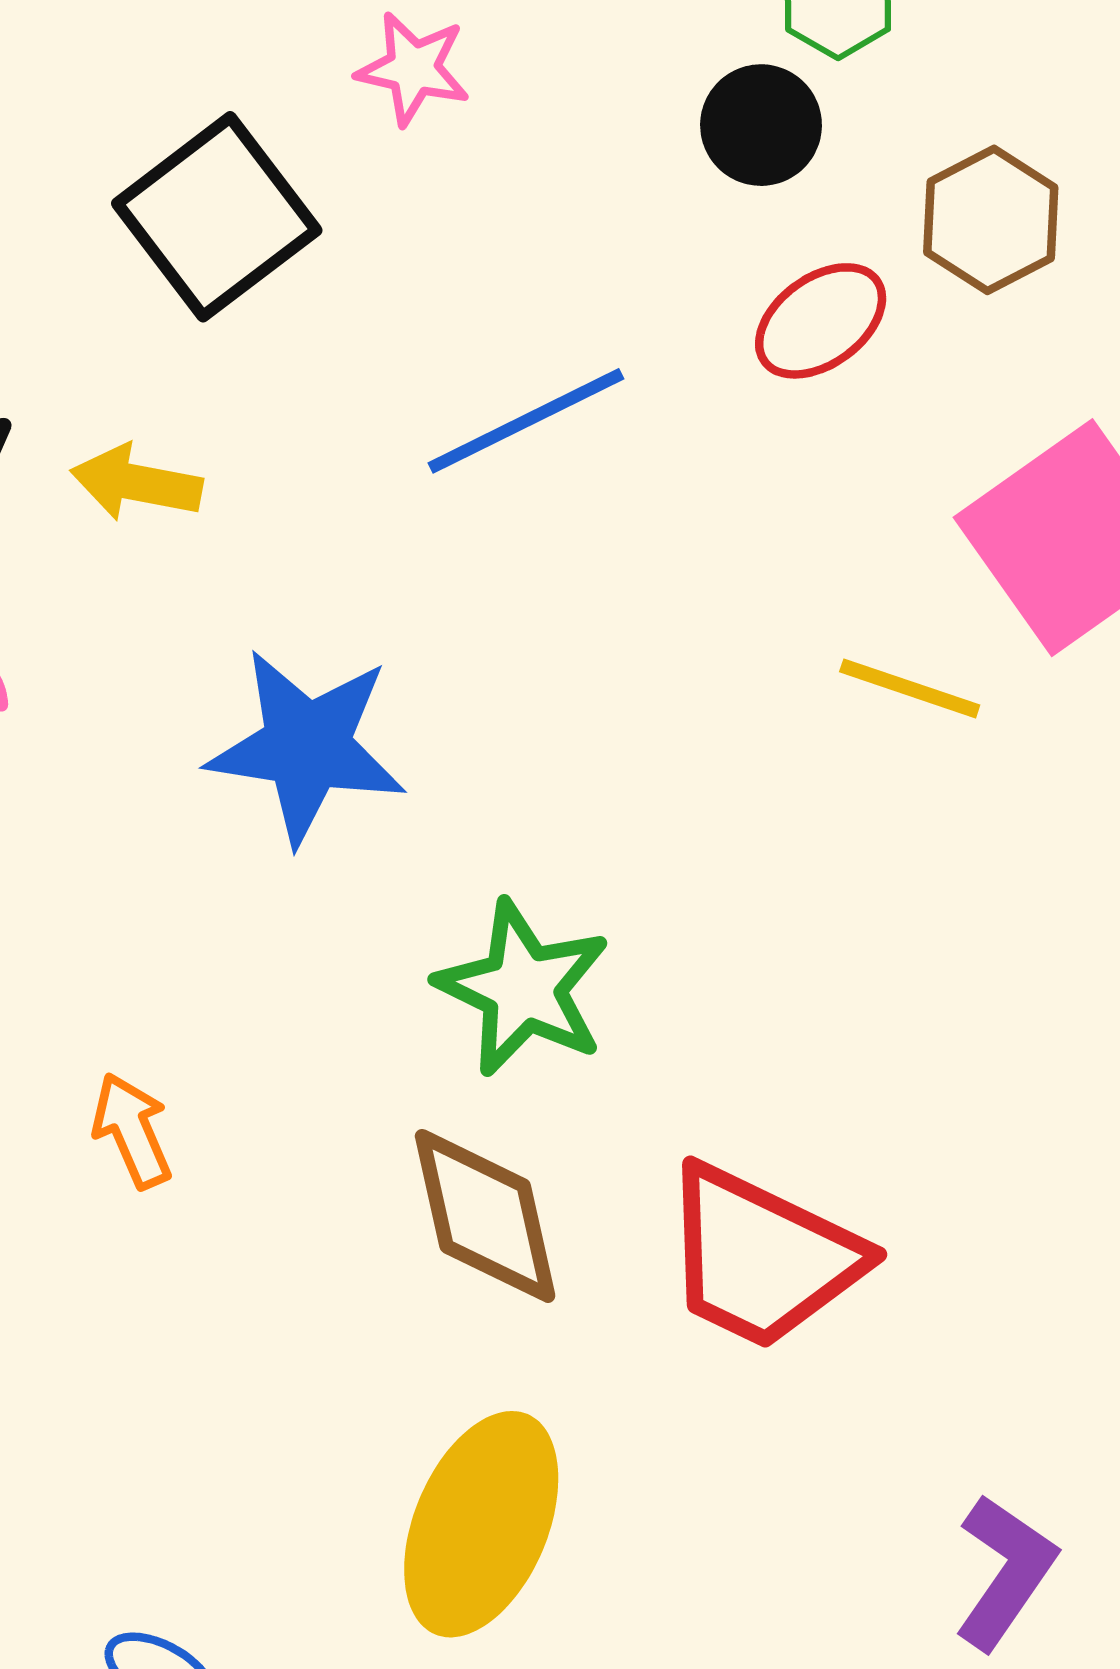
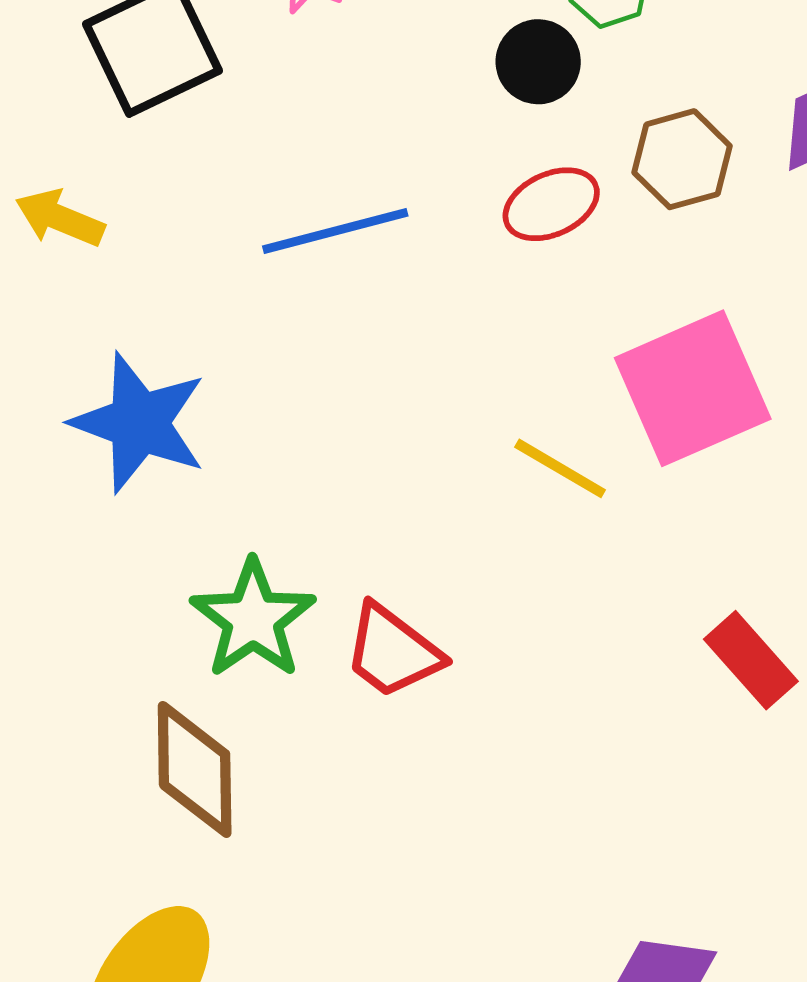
red trapezoid: (762, 1257) -> (393, 651), moved, size x0.7

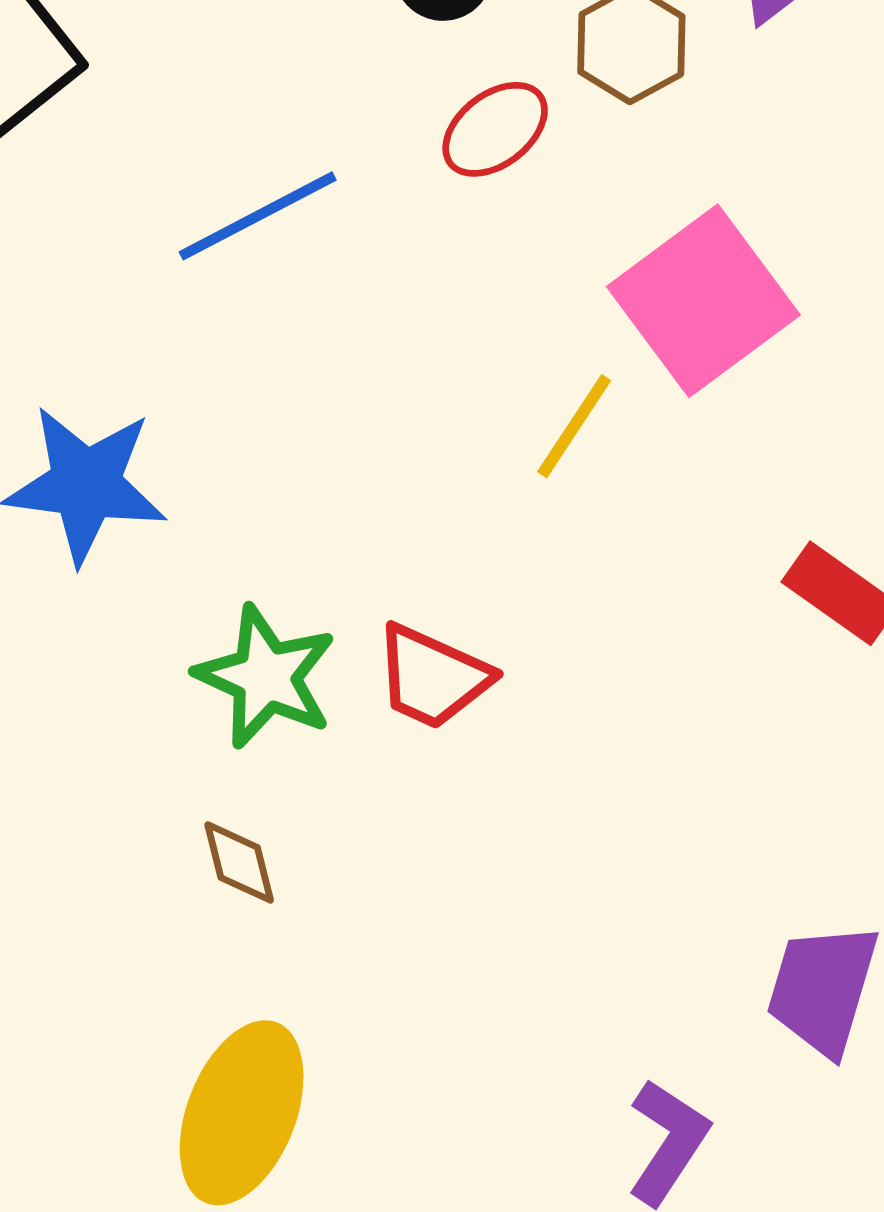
yellow line: (560, 468) -> (574, 426), turned -74
brown diamond: (195, 769) -> (239, 862), size x0.6

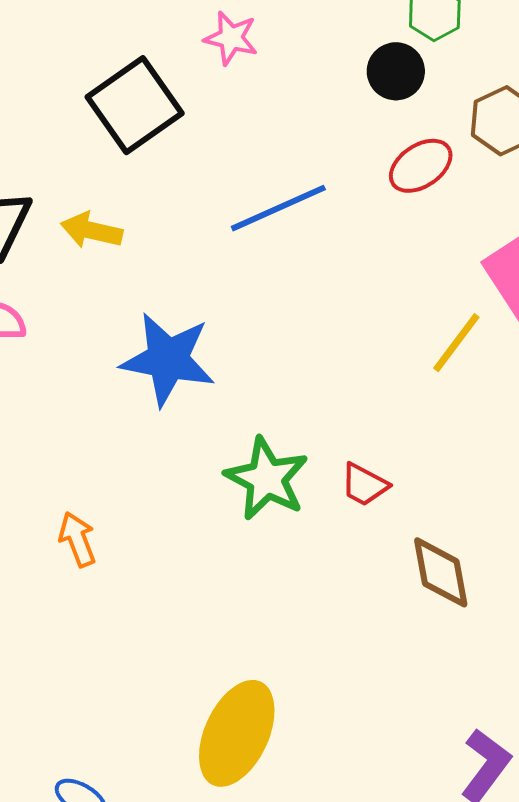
red trapezoid: (432, 677) -> (364, 485), size x0.7
brown diamond: (239, 862) -> (441, 572), moved, size x1.4

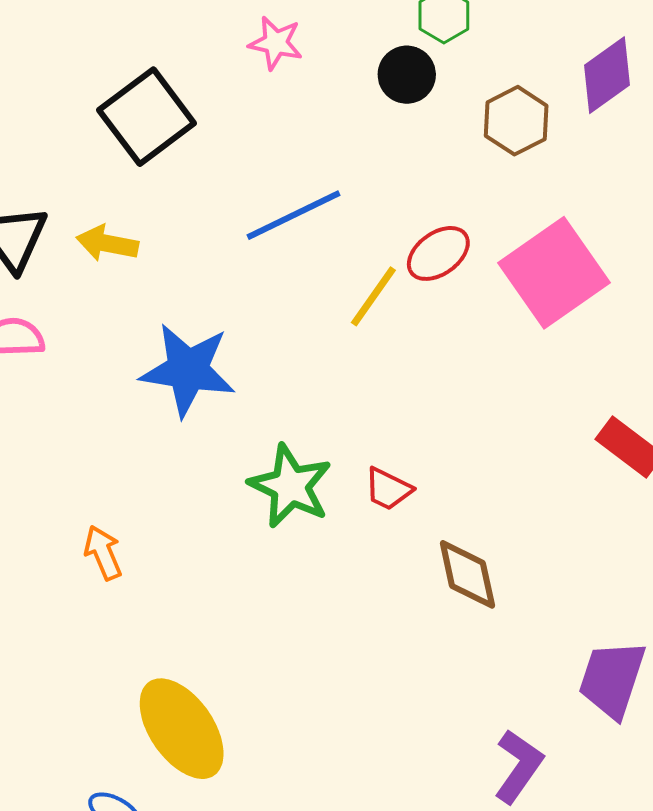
pink star: (231, 38) -> (276, 43), moved
red ellipse: (421, 166) -> (438, 253), moved
yellow line: (456, 343) -> (373, 296), moved
yellow ellipse: (237, 733) -> (182, 729), moved, turned -58

